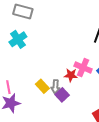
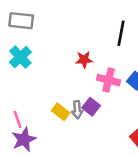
red star: (71, 75) -> (84, 60), moved
purple square: (62, 95) -> (91, 107), moved

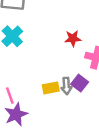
yellow rectangle: (61, 112) -> (51, 88), turned -49

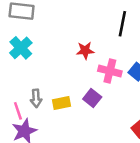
gray arrow: (66, 86) -> (36, 98), moved

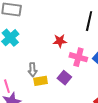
gray arrow: (36, 98) -> (32, 70), moved

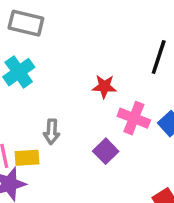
yellow rectangle: (41, 81) -> (27, 158), moved

